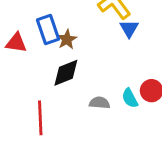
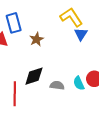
blue rectangle: (48, 29) -> (14, 23), moved
black diamond: (66, 73) -> (34, 76), moved

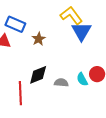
blue rectangle: (14, 23) -> (15, 24), turned -48
blue triangle: (81, 34) -> (81, 31), size x1.5

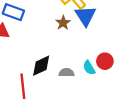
brown star: (39, 39) -> (63, 23), moved

